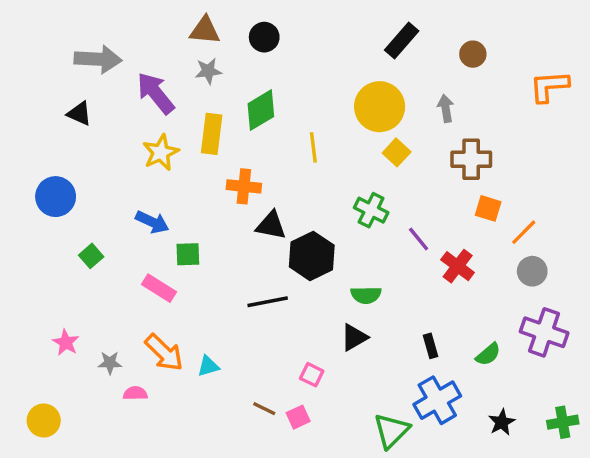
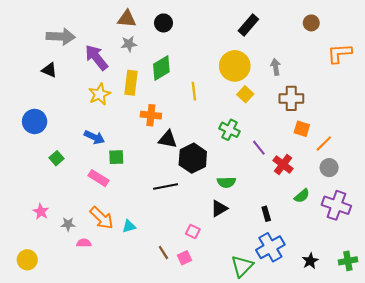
brown circle: (473, 54) -> (311, 23), moved
green semicircle: (488, 354) -> (302, 196), moved
brown line: (264, 409) -> (163, 252), turned 32

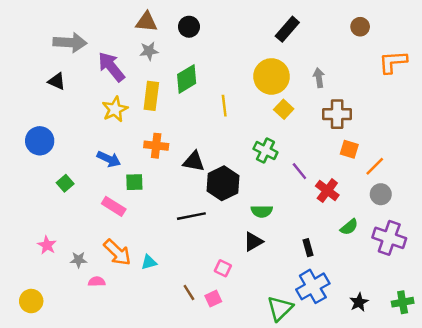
orange cross: (151, 115) -> (156, 146), moved

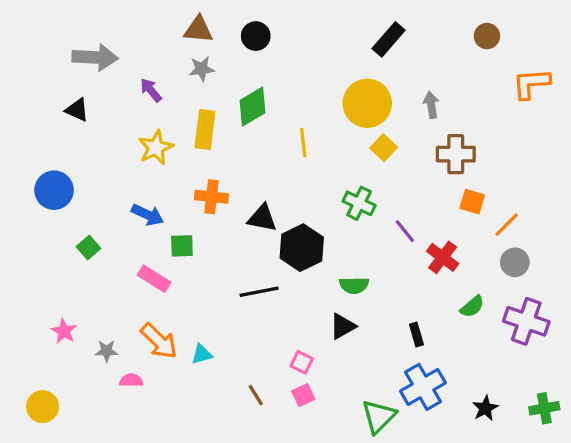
purple arrow: (111, 67) -> (151, 90), size x0.6
pink square: (213, 299) -> (303, 395), moved

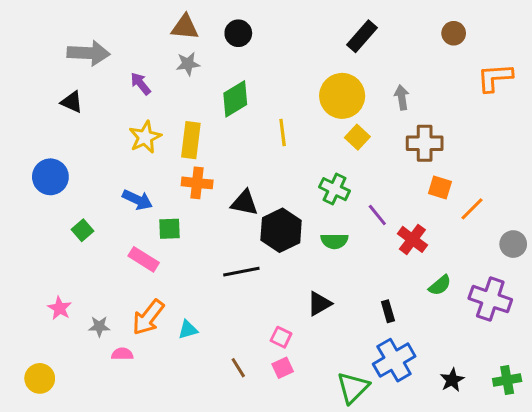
yellow rectangle: (205, 129) -> (191, 140), moved
gray circle: (515, 262) -> (513, 244), moved
green semicircle: (354, 285) -> (335, 241), moved
orange arrow: (159, 341) -> (148, 317), turned 84

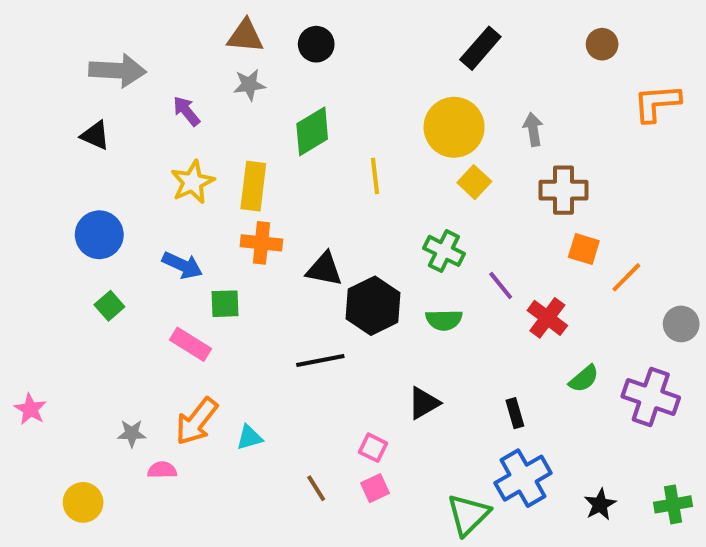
blue circle: (50, 177) -> (99, 235), moved
pink star: (60, 308) -> (30, 409), moved
yellow circle: (40, 378) -> (83, 502), moved

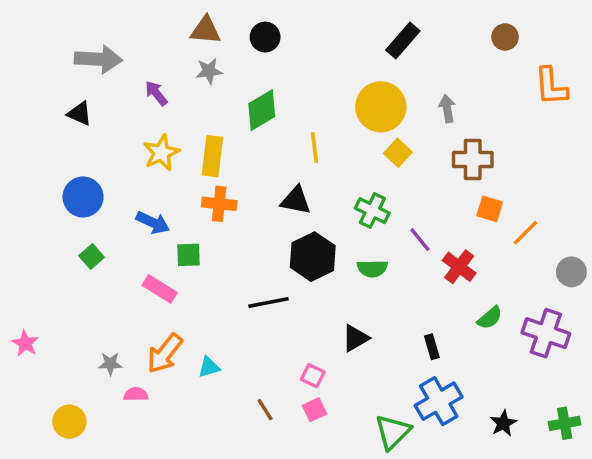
orange L-shape: (657, 103) -> (551, 86), turned -90
black triangle: (324, 269) -> (296, 200), moved

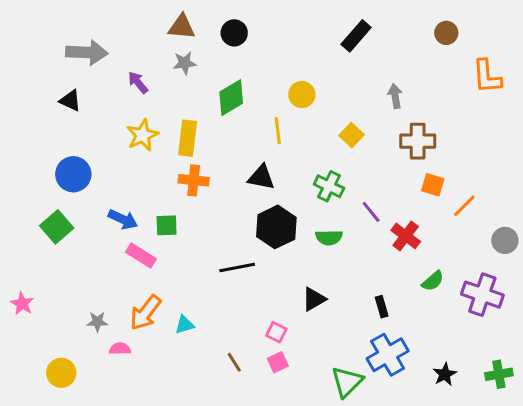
yellow circle: (381, 107) -> (302, 95), moved, size x0.6
blue arrow: (153, 223) -> (123, 219), moved
green square: (92, 257) -> (57, 227), moved, size x1.5

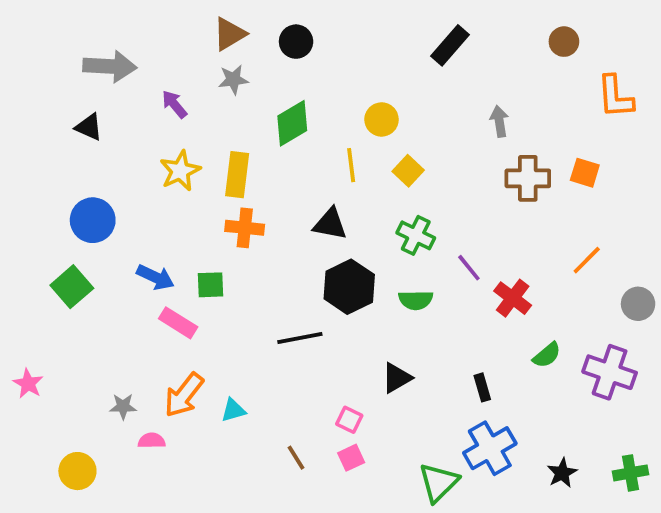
brown triangle: (182, 27) -> (230, 34), turned -36
yellow square: (352, 135) -> (408, 171), moved
orange square: (433, 185) -> (585, 173), moved

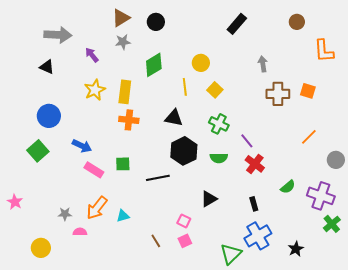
green square: (211, 285) -> (123, 164), moved
red cross: (513, 298) -> (255, 164), moved
green cross: (630, 473) -> (332, 224), moved, turned -30

